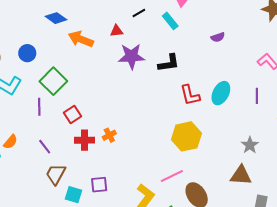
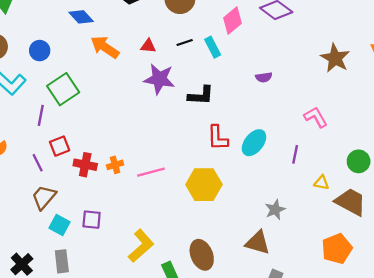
black line: (139, 13) -> (185, 43), moved
red square: (73, 115) -> (60, 146), moved
pink line: (172, 176) -> (151, 172), moved

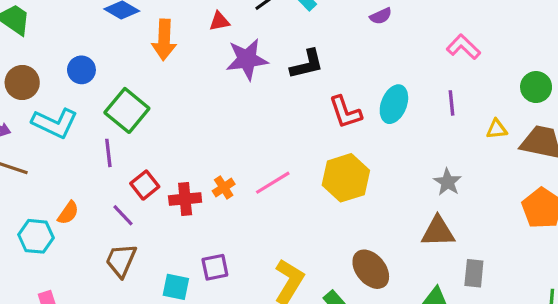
orange arrow: (105, 47) -> (164, 40), turned -104
brown trapezoid: (44, 197) -> (121, 260), moved

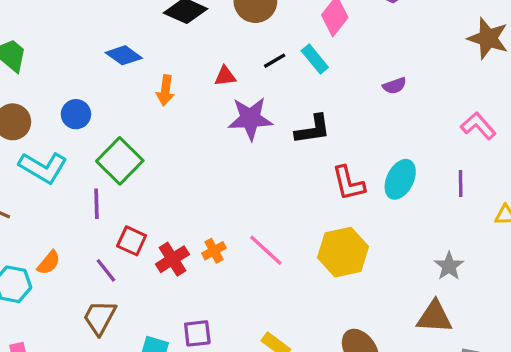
orange arrow: (164, 40) -> (165, 90), size x0.7
pink line: (273, 183) -> (266, 250), turned 69
red square: (145, 185) -> (132, 241), turned -32
red cross: (185, 199) -> (172, 259), turned -32

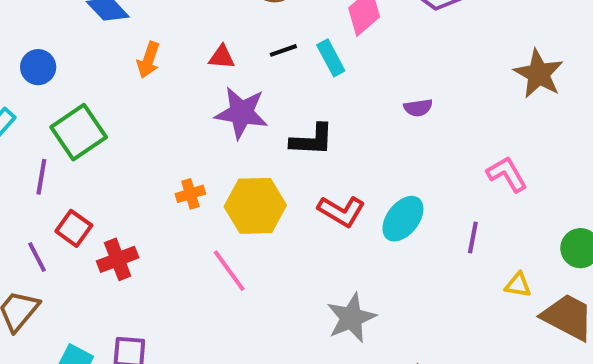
red L-shape: (348, 183) -> (341, 211), turned -57
orange cross: (214, 251) -> (190, 194), moved
yellow hexagon: (343, 252) -> (255, 206), moved
gray star: (449, 266) -> (351, 318), moved, size x1.4

